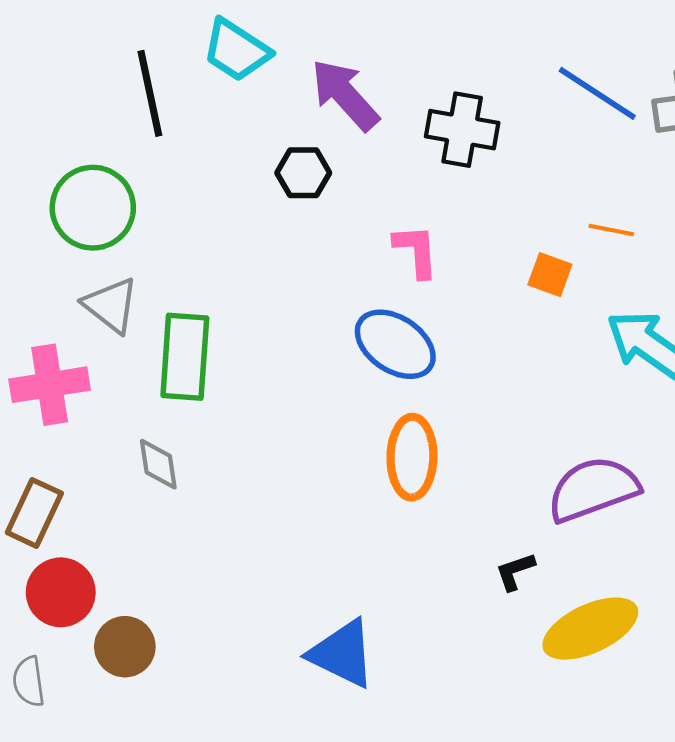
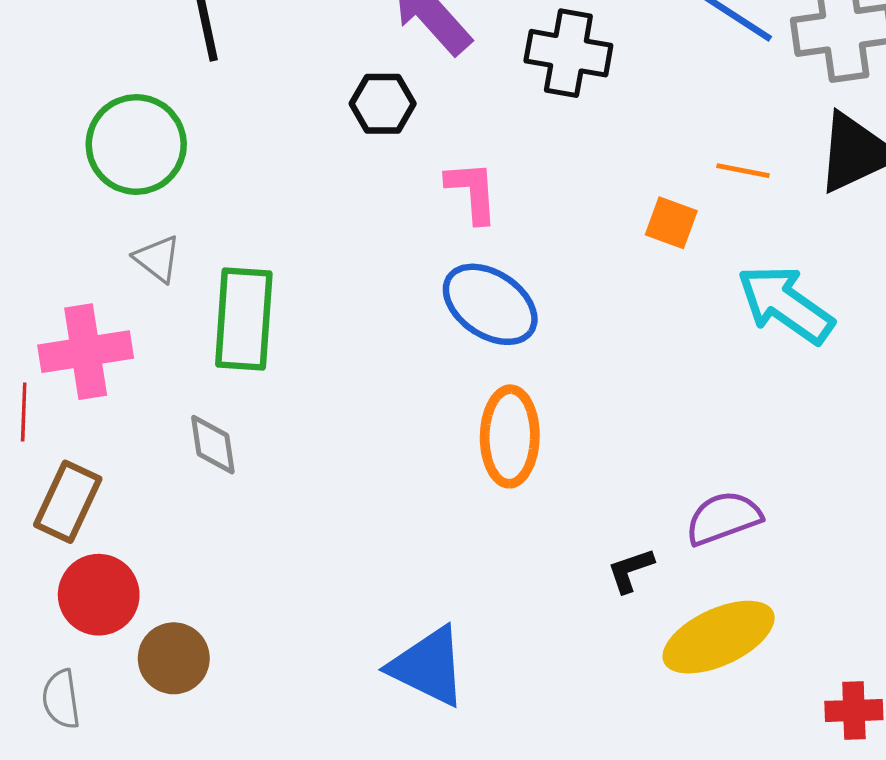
pink L-shape: (416, 251) -> (472, 192), moved
gray triangle: (111, 305) -> (157, 259), size x0.7
purple semicircle: (593, 489) -> (723, 518), moved, size x0.7

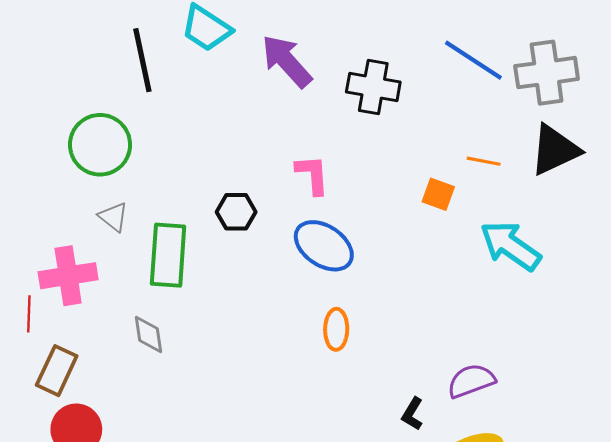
black hexagon: (383, 104) -> (236, 212), moved
orange ellipse: (510, 436) -> (336, 329), size x0.7
black L-shape: (630, 570) -> (412, 414), turned -40

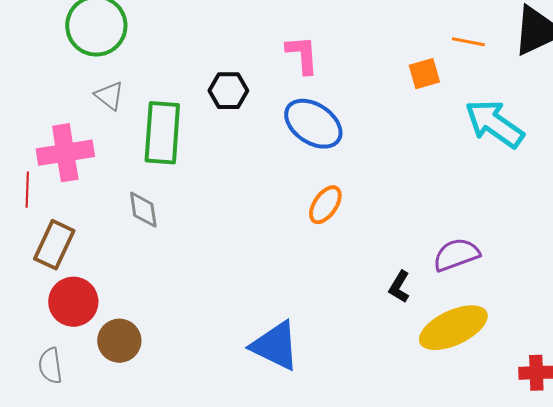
orange square: (438, 194) -> (424, 74), turned -36
orange ellipse: (336, 329) -> (325, 205), turned 33

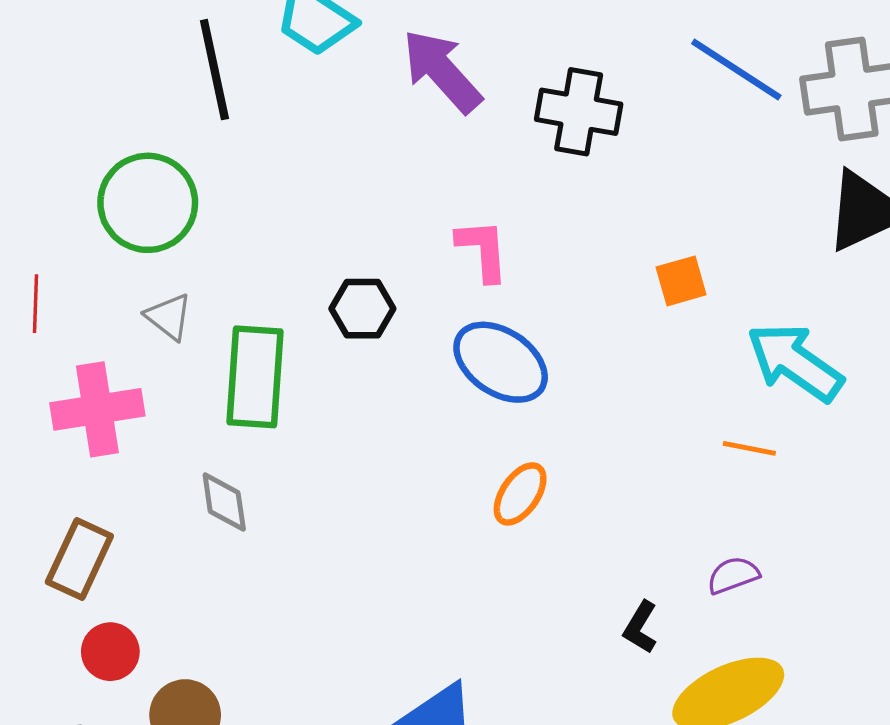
orange line: (468, 42) -> (749, 448), moved
red line: (27, 190) -> (36, 304), moved
purple semicircle: (456, 255) -> (733, 575), size x0.7
red circle: (73, 302) -> (110, 652), size x0.7

